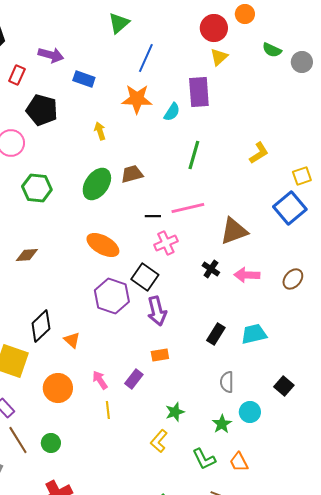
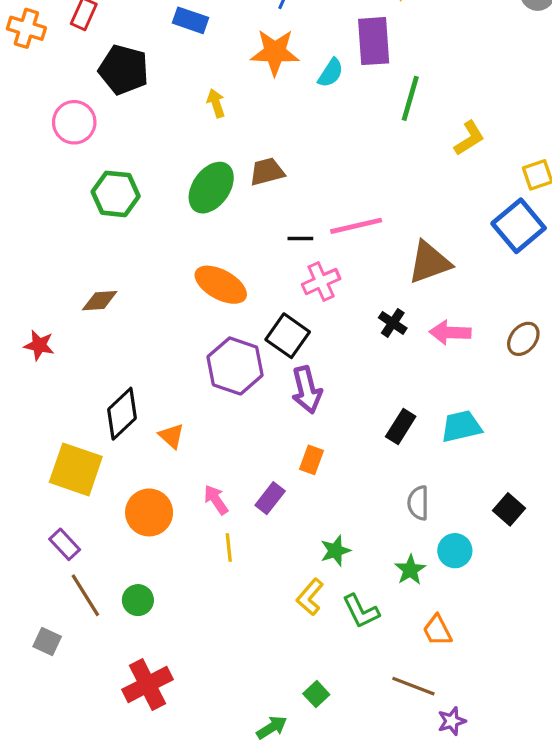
green line: (194, 155) -> (410, 98), moved
orange rectangle: (160, 355) -> (312, 460), turned -60
green L-shape: (204, 459) -> (361, 611), moved

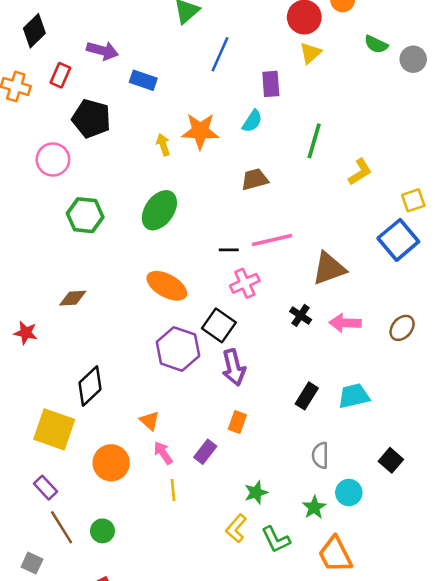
purple rectangle: (374, 41) -> (271, 84), moved, size x0.7
orange star: (275, 52) -> (200, 131), moved
brown trapezoid: (267, 172) -> (255, 179), moved
orange triangle: (171, 436) -> (149, 421), moved
orange trapezoid: (437, 630) -> (335, 554), size x1.5

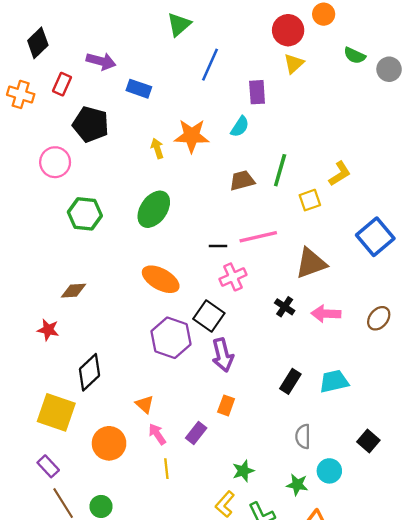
green line: (314, 141) -> (280, 170), moved
yellow square: (413, 200) -> (310, 200), moved
red star: (26, 333) -> (48, 330), moved
green star: (314, 507) -> (297, 485), turned -30

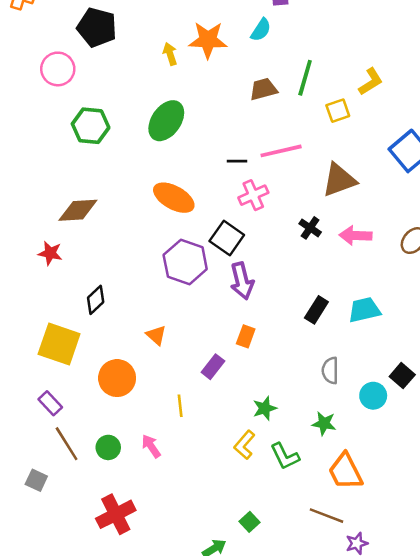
brown diamond: (73, 291) -> (78, 210), size x1.4
black diamond: (90, 372) -> (96, 300), size x0.7
pink arrow: (157, 434) -> (151, 446), moved
cyan circle: (329, 471) -> (373, 396), moved

